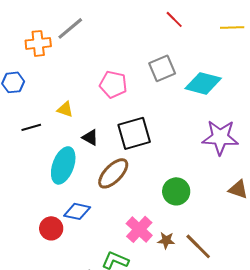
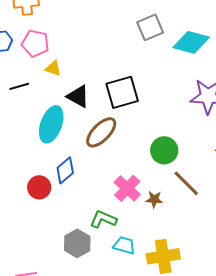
pink pentagon: (113, 84) -> (35, 43), moved
black triangle: (90, 137) -> (78, 96), size x1.4
blue diamond: (77, 211) -> (65, 170), turned -52
brown line: (198, 246) -> (186, 183), moved

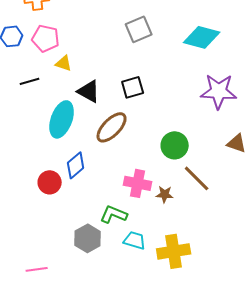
gray square: (150, 27) -> (139, 29), moved
black square: (122, 92) -> (133, 87), size x0.7
pink cross: (127, 188) -> (138, 183), turned -32

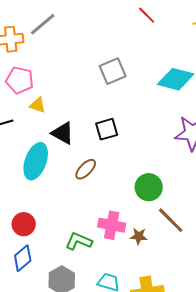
brown ellipse: (112, 127) -> (86, 169), size x0.7
blue diamond: (76, 165) -> (23, 258), moved
green L-shape: (114, 214) -> (79, 241), moved

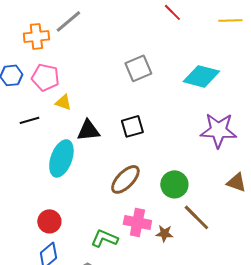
black triangle: (63, 133) -> (88, 130), turned -35
brown ellipse: (86, 169) -> (125, 179), moved, size x1.4

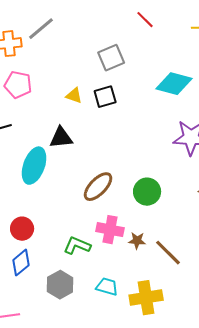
gray square: (138, 68) -> (111, 58), moved
yellow triangle: (63, 102) -> (74, 96), moved
black square: (132, 126) -> (105, 97), moved
brown line: (196, 217) -> (168, 253), moved

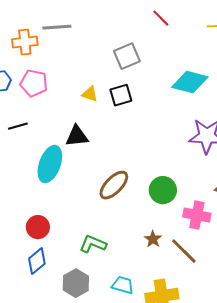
gray line: (41, 29) -> (57, 27), turned 36
pink cross: (110, 230) -> (197, 215), moved
brown star: (137, 241) -> (153, 239), turned 30

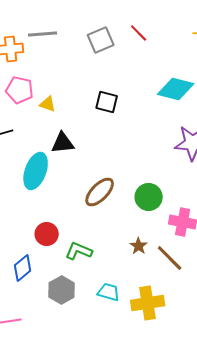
red line: (161, 18) -> (139, 33), moved
gray square: (127, 56) -> (101, 40), moved
yellow triangle: (90, 94) -> (48, 104), moved
black square: (121, 95) -> (107, 102), turned 30
red circle: (38, 227) -> (47, 234), moved

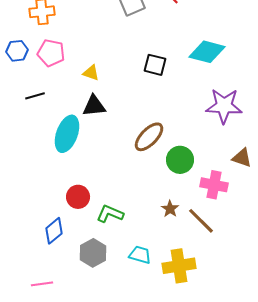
black square: (107, 102) -> (155, 65), moved
yellow triangle: (48, 104) -> (91, 73), moved
brown ellipse: (100, 192) -> (149, 137), moved

